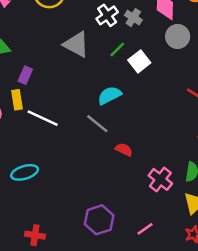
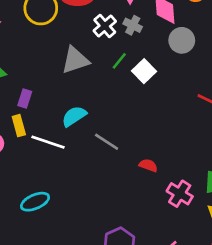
gray triangle: (76, 44) -> (75, 60), turned -40
cyan semicircle: (109, 95) -> (74, 116), moved
red semicircle: (124, 150) -> (148, 165), moved

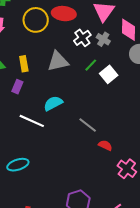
yellow rectangle: (19, 126) -> (24, 64), moved
gray line: (107, 142) -> (88, 125), moved

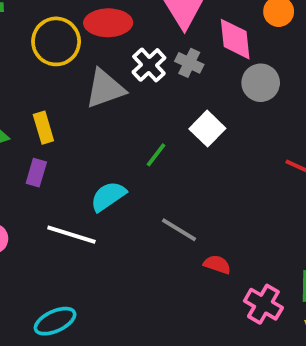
gray triangle: (58, 61) -> (105, 89), moved
green line: (91, 65) -> (156, 155), moved

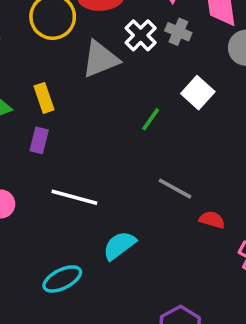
cyan semicircle: (108, 196) -> (119, 245), moved

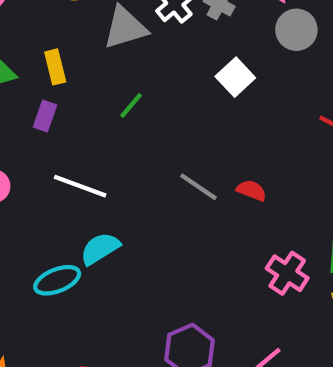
green line: (151, 119) -> (131, 105), moved
red semicircle: (212, 220) -> (251, 190), moved
cyan semicircle: (119, 245) -> (100, 249), moved

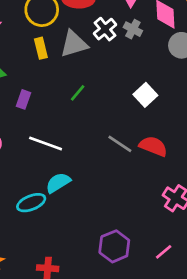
yellow rectangle: (55, 67) -> (41, 48), moved
white square: (235, 77) -> (145, 95), moved
red semicircle: (251, 190) -> (153, 146), size x1.5

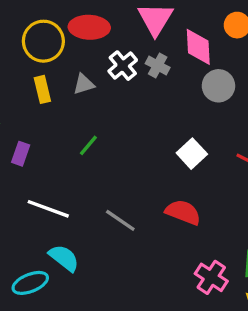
gray triangle: (74, 44) -> (84, 84), size x0.6
white square: (145, 95) -> (192, 154), moved
gray line: (120, 144) -> (120, 220), moved
cyan semicircle: (58, 183) -> (64, 258), turned 70

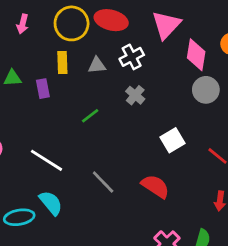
gray cross: (158, 66) -> (135, 95), moved
purple rectangle: (21, 154) -> (43, 89), moved, turned -42

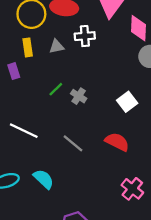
white cross: (132, 57) -> (85, 36), turned 30
gray cross: (135, 95) -> (79, 96), moved
cyan semicircle: (51, 203) -> (44, 179), moved

